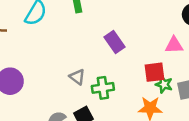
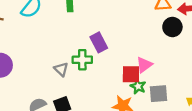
pink triangle: (174, 45) -> (144, 65), moved, turned -42
green cross: (103, 88) -> (82, 60), moved

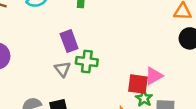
purple rectangle: (99, 42) -> (69, 41), moved

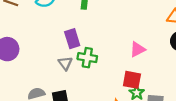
pink triangle: (154, 76) -> (138, 49), moved

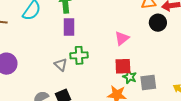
purple rectangle: (72, 39) -> (69, 27), moved, turned 30

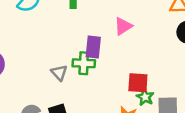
purple rectangle: (69, 27) -> (93, 47), moved
pink triangle: (122, 38) -> (123, 26), moved

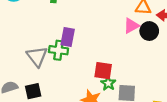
pink triangle: (123, 26) -> (131, 26), moved
gray triangle: (59, 73) -> (37, 57), size x1.5

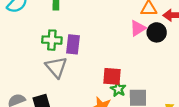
green cross: (58, 50) -> (52, 40), moved
gray triangle: (37, 57) -> (56, 67), moved

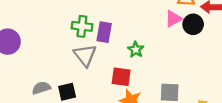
red square: (112, 76) -> (121, 77), moved
green star: (118, 89) -> (136, 50), moved

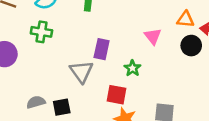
pink triangle: (173, 19) -> (153, 36), moved, turned -42
green cross: (82, 26) -> (41, 32), moved

